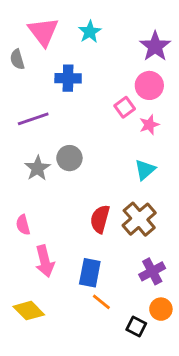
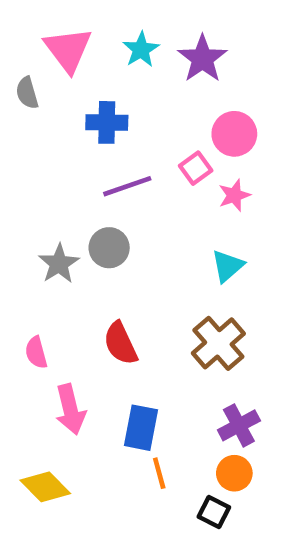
purple star: (155, 46) -> (202, 59), moved
purple line: (33, 119) -> (127, 186), moved
red semicircle: (100, 219) -> (120, 343), moved, turned -40
orange line: (101, 302) -> (159, 473), turned 36
orange circle: (161, 309) -> (234, 473), moved

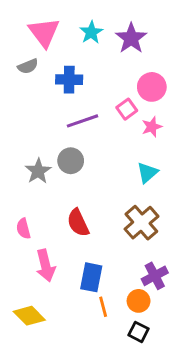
gray semicircle: (27, 93) -> (28, 66), moved, turned -96
orange circle: (234, 473) -> (139, 301), moved

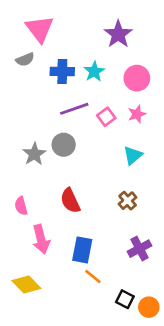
cyan star: (91, 32) -> (94, 71), moved
pink square: (127, 109) -> (106, 117), moved
brown cross: (141, 223) -> (128, 201), size x0.6
orange circle: (139, 301) -> (149, 307), moved
orange line: (103, 307) -> (93, 277), turned -36

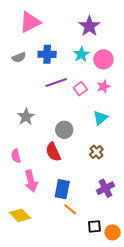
pink triangle: (40, 29) -> (30, 22), turned 40
gray semicircle: (25, 60) -> (19, 57), moved
cyan star: (94, 71) -> (81, 54), moved
gray circle: (64, 145) -> (64, 130), moved
black square: (125, 299) -> (94, 226), turned -32

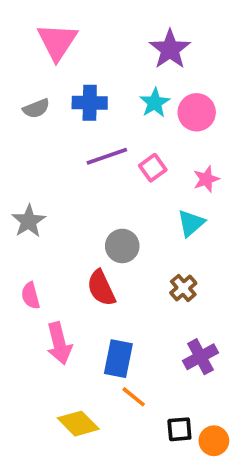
pink triangle: (30, 22) -> (57, 42), turned -30
pink star: (103, 87) -> (206, 179), moved
gray star: (26, 117) -> (29, 221), moved
yellow diamond: (20, 215) -> (78, 424), moved

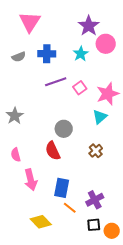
pink circle: (197, 112) -> (106, 44), moved
pink star: (206, 179) -> (108, 94), size x1.6
purple cross: (200, 357) -> (95, 200), moved

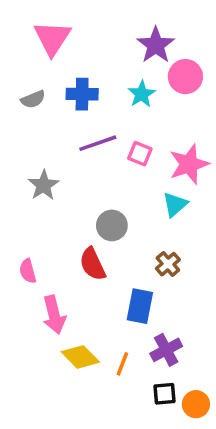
pink square: (80, 88) -> (140, 154), turned -32
gray star: (15, 116) -> (44, 185), moved
blue rectangle: (62, 188) -> (140, 306), moved
orange line: (70, 208) -> (122, 364), turned 72
yellow diamond: (41, 222) -> (80, 357), moved

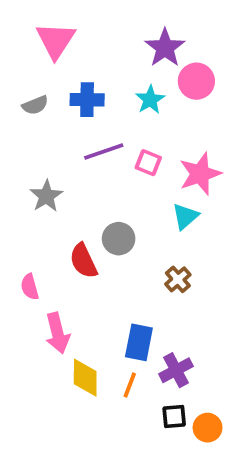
red semicircle: (93, 264) -> (83, 261), moved
blue rectangle: (140, 306) -> (139, 342), moved
yellow diamond: (80, 357) -> (85, 378), turned 45

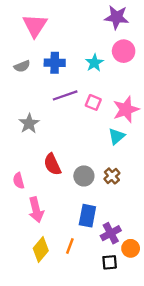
purple star: (165, 48) -> (117, 17), moved, turned -30
gray circle: (119, 239) -> (84, 176), moved
yellow diamond: (85, 378) -> (41, 250), moved, turned 40
orange line: (130, 385) -> (70, 246), moved
orange circle: (208, 428) -> (131, 248), moved

